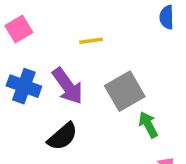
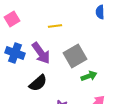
green arrow: (148, 125) -> (89, 76), turned 98

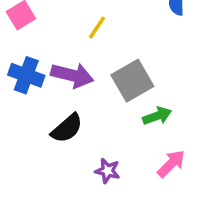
yellow line: (55, 26) -> (97, 28), turned -48
purple arrow: (41, 53) -> (72, 75), turned -40

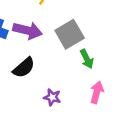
green arrow: (157, 116) -> (87, 59), turned 84
pink arrow: (171, 164) -> (97, 92), turned -30

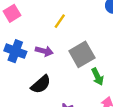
purple arrow: (28, 31) -> (44, 51), size x0.7

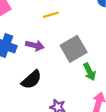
yellow line: (60, 21) -> (51, 15), turned 40

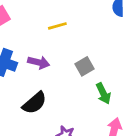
gray square: (74, 49) -> (84, 66), size x0.6

